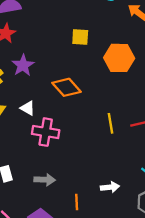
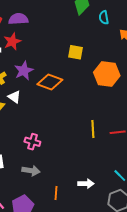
orange diamond: (66, 87) -> (50, 82), moved, turned -35
white triangle: (28, 108) -> (14, 97), moved
pink cross: (46, 132) -> (32, 142), moved, size x0.7

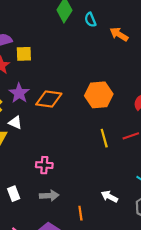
yellow square: (76, 52) -> (24, 54), moved
orange hexagon: (107, 74) -> (99, 95), moved
white arrow: (86, 184) -> (109, 197), turned -140

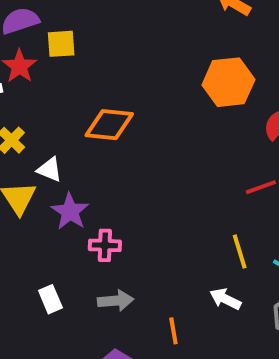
purple star: (19, 93) -> (70, 212), moved
orange hexagon: (99, 95) -> (228, 82), moved
yellow line: (104, 138) -> (240, 252), moved

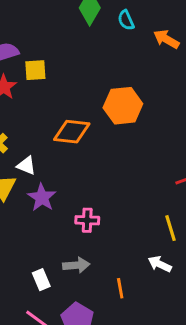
orange hexagon: (228, 82) -> (123, 106), moved
pink cross: (105, 245) -> (87, 220), moved
white rectangle: (50, 299) -> (41, 280), moved

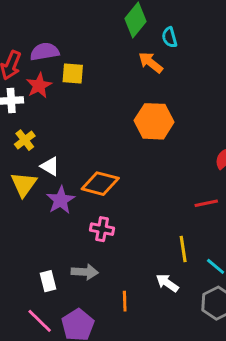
orange arrow: (166, 39) -> (151, 63), moved
orange diamond: (72, 132) -> (100, 184), moved

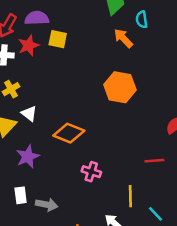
purple star: (61, 200) -> (28, 157), moved
pink cross: (102, 229) -> (91, 172), moved
white rectangle: (48, 281) -> (21, 195), moved

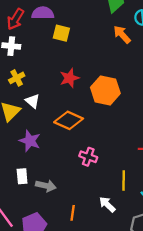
red star: (29, 46) -> (69, 78), moved
orange hexagon: (120, 87) -> (105, 90), moved
purple star: (28, 157) -> (30, 141), turned -30

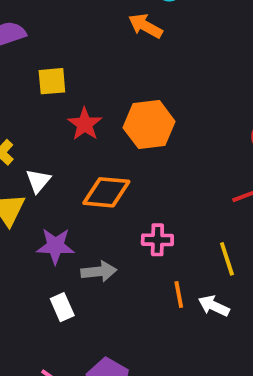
yellow square: (61, 33) -> (52, 81), moved
white triangle: (33, 101) -> (38, 181), turned 49
gray arrow: (46, 186) -> (99, 271), moved
orange line: (73, 213) -> (179, 295), moved

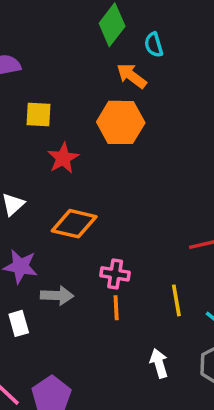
orange hexagon: (149, 125) -> (121, 122), moved
orange line: (179, 295) -> (116, 308), moved
white arrow: (214, 306) -> (159, 363), moved, turned 40

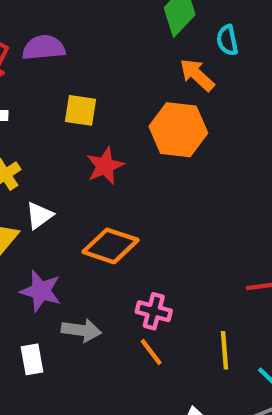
orange line: (116, 308) -> (151, 352), turned -40

